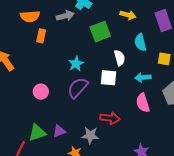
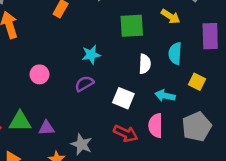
white square: (109, 78) -> (123, 98), moved
purple semicircle: (78, 88) -> (84, 84), size x0.7
red arrow: (110, 118) -> (126, 134), moved

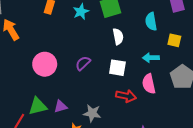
cyan star: (91, 55) -> (81, 12), moved
white semicircle: (145, 64) -> (118, 37), moved
pink circle: (39, 74) -> (45, 64), size x1.5

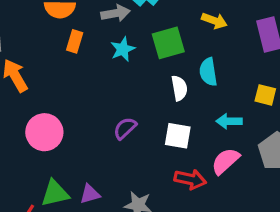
cyan semicircle: (151, 21) -> (208, 72), moved
pink circle: (45, 64) -> (44, 132), moved
pink semicircle: (149, 84) -> (225, 161), turned 60

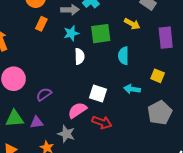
white semicircle: (179, 88) -> (80, 56), moved
purple semicircle: (125, 128) -> (44, 94), moved
pink semicircle: (225, 161) -> (77, 110), moved

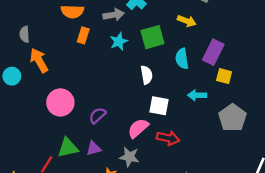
purple rectangle: (166, 38) -> (213, 52), moved, turned 40
white semicircle: (80, 56) -> (147, 75), moved

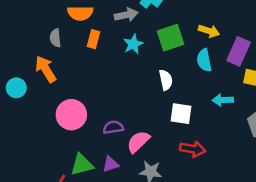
yellow arrow: (187, 21) -> (209, 31), moved
gray semicircle: (25, 34) -> (55, 38), moved
purple semicircle: (97, 115) -> (113, 127), turned 36
pink semicircle: (138, 128) -> (138, 142), moved

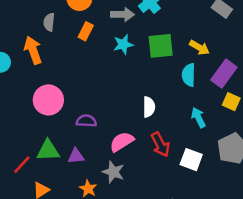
white semicircle: (166, 80) -> (149, 107), moved
cyan arrow: (223, 100) -> (198, 118), turned 54
white square: (181, 114) -> (191, 160), moved
pink semicircle: (138, 142) -> (122, 142), moved
red arrow: (193, 149) -> (160, 145), moved, turned 40

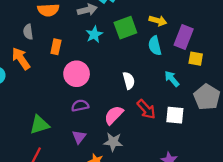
orange rectangle: (86, 31) -> (56, 47), moved
pink circle: (48, 100) -> (77, 74), moved
green triangle: (48, 151) -> (39, 125), moved
purple triangle: (76, 156) -> (79, 137), turned -32

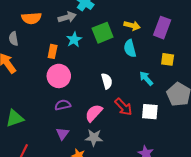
purple rectangle: (184, 37) -> (162, 28), moved
orange rectangle: (56, 47) -> (53, 51), moved
green triangle: (39, 125) -> (15, 118), moved

